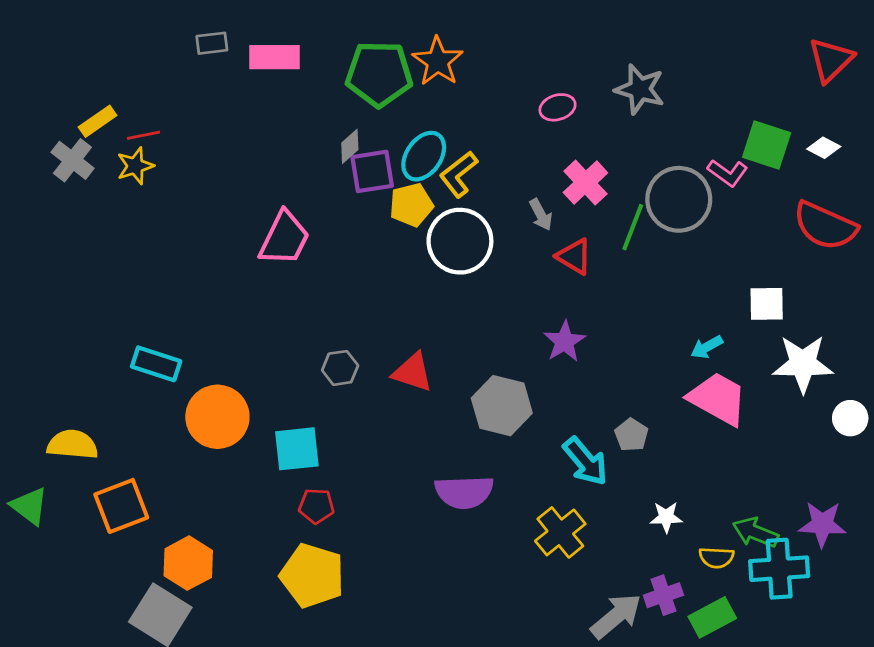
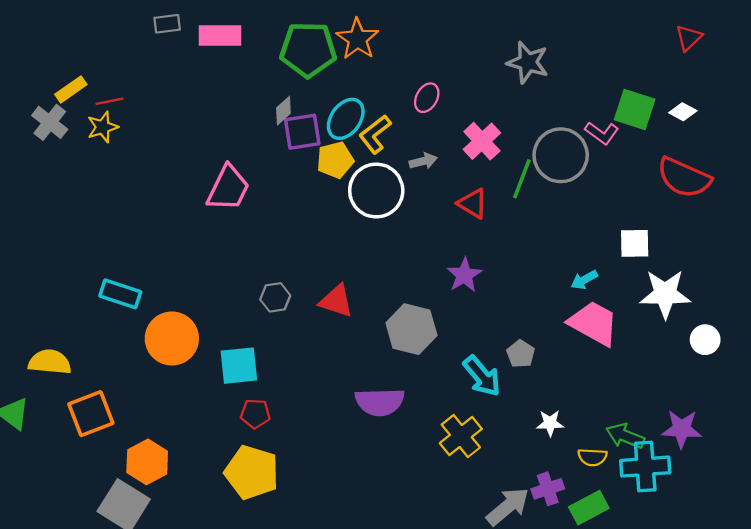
red triangle: (831, 60) -> (689, 38), size x0.7
pink ellipse: (558, 107) -> (427, 98), moved, turned -44
gray arrow: (541, 215) -> (423, 161), moved, turned -76

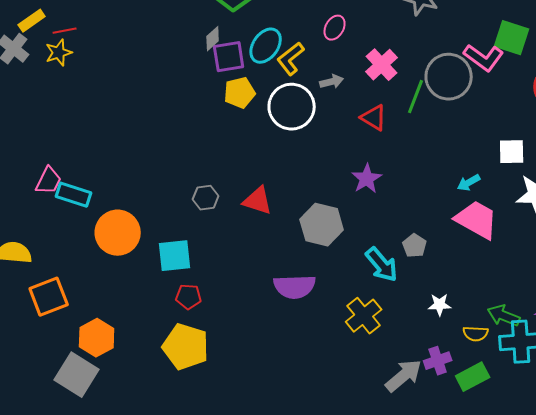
pink L-shape: (602, 133) -> (484, 58), size x1.4
yellow pentagon: (335, 160) -> (240, 93), moved
pink trapezoid: (228, 188) -> (49, 181), moved, size x0.7

